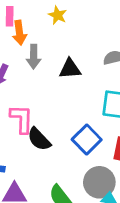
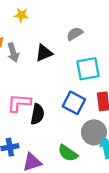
pink L-shape: (22, 119) -> (19, 103), turned -70
black semicircle: (39, 139) -> (37, 114), turned -108

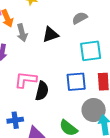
blue square: (74, 103) -> (76, 82), turned -35

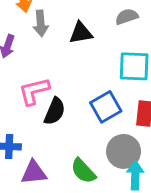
pink L-shape: (26, 80) -> (34, 91), turned -30
blue square: (76, 82) -> (106, 107), turned -35

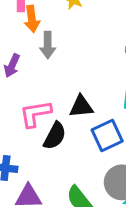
black triangle: (81, 33) -> (81, 107), moved

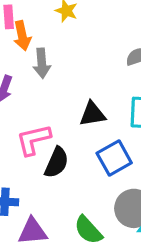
black triangle: (81, 107) -> (92, 114), moved

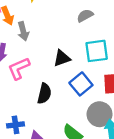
pink L-shape: (33, 140) -> (19, 68), moved

